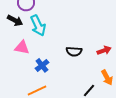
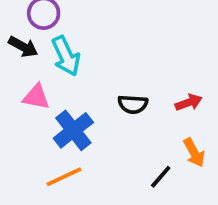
blue cross: (42, 65) -> (73, 130), size x1.5

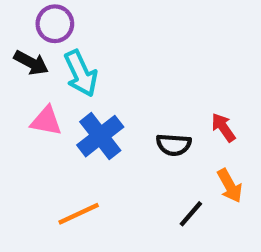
red arrow: (189, 102) -> (223, 127), turned -105
black semicircle: (133, 104) -> (174, 145), moved
blue cross: (73, 130) -> (100, 136), moved

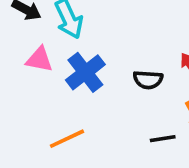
black line: (191, 214) -> (163, 139), turned 40

